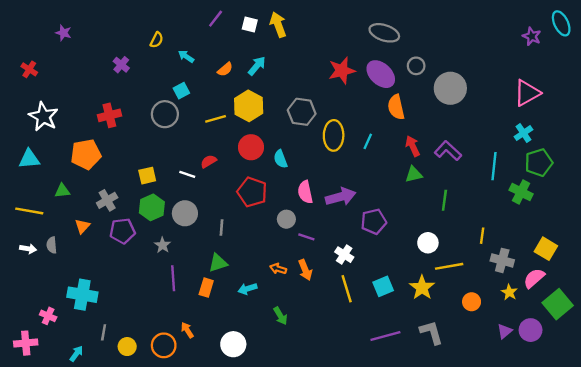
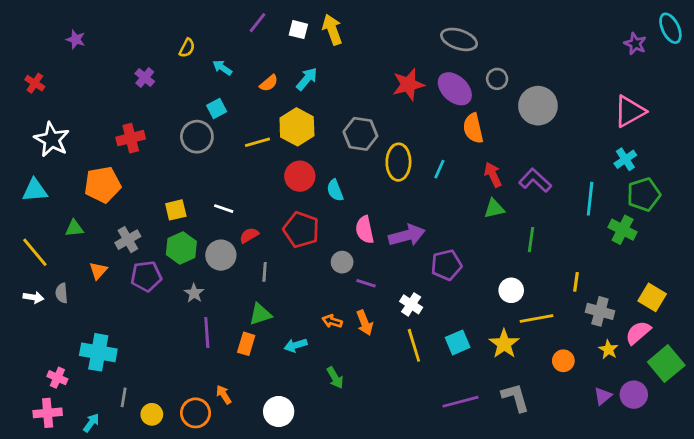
red semicircle: (209, 161) -> (249, 235), moved
yellow line: (29, 211) -> (35, 252), turned 40
pink cross: (26, 343) -> (48, 413), moved

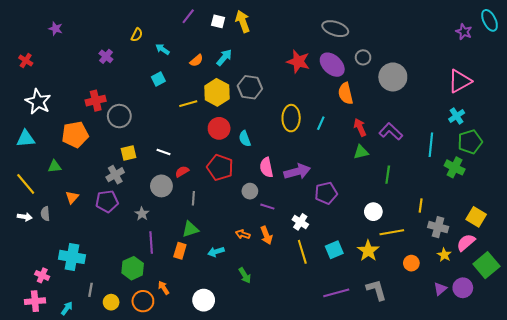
red star: (408, 85) -> (298, 62), turned 30
gray hexagon: (360, 134) -> (250, 87), moved
gray circle: (197, 137) -> (119, 116), moved
gray cross: (128, 240) -> (115, 175), moved
green hexagon: (181, 248) -> (133, 268), moved

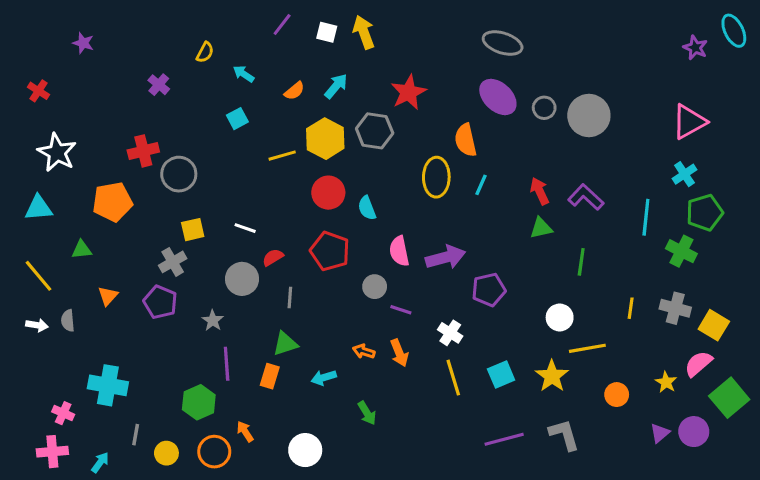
gray circle: (363, 57) -> (544, 108), moved
red star: (298, 62) -> (409, 92), moved, turned 30
orange semicircle: (346, 93) -> (466, 140), moved
purple pentagon: (107, 201) -> (160, 302), turned 30
gray cross: (438, 227) -> (675, 308), moved

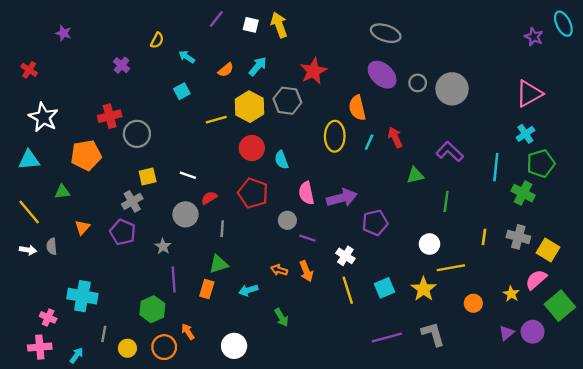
red arrow: (540, 191) -> (395, 137), moved

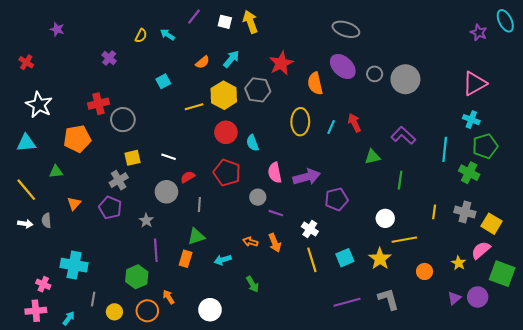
cyan arrow: (187, 57) -> (168, 35), moved
orange semicircle: (357, 108) -> (315, 83), moved
cyan cross: (525, 134) -> (471, 120), turned -35
green square: (560, 306) -> (502, 274), turned -30

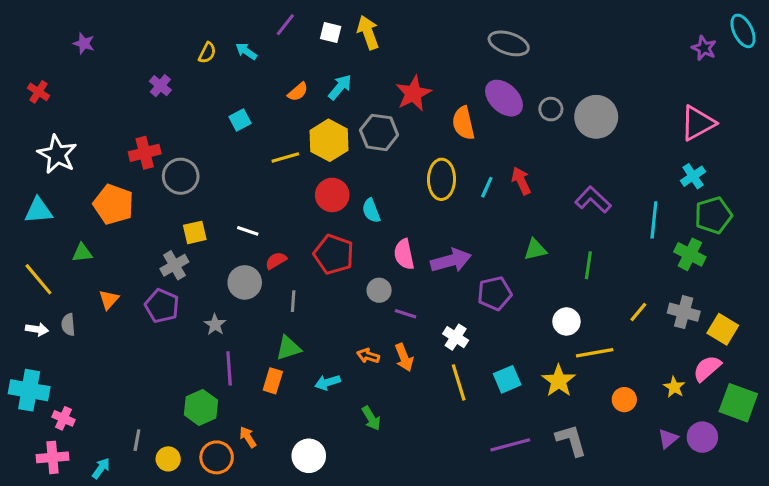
cyan cross: (471, 120) -> (693, 176), turned 35
orange pentagon: (77, 139) -> (113, 204), turned 30
green triangle: (372, 157) -> (535, 250), moved
yellow line: (434, 212) -> (638, 312), turned 32
cyan cross: (74, 265) -> (29, 390), moved

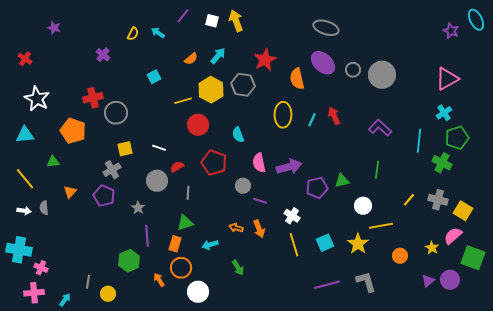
red circle: (332, 195) -> (198, 125), moved
green triangle: (535, 250) -> (342, 181), moved
orange circle: (217, 457) -> (181, 268), moved

